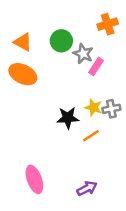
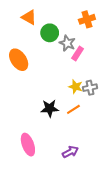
orange triangle: (23, 42) -> (29, 17), moved
orange ellipse: (23, 74) -> (19, 60), turned 30
black star: (68, 118) -> (50, 108), moved

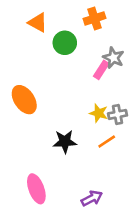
orange cross: (87, 19) -> (95, 18), moved
gray star: (67, 43) -> (113, 58), moved
orange ellipse: (19, 60) -> (24, 100), moved
orange line: (73, 109) -> (107, 142), moved

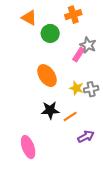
orange ellipse: (24, 100) -> (47, 76), moved
orange line: (107, 142) -> (70, 117), moved
purple arrow: (92, 198) -> (86, 137), moved

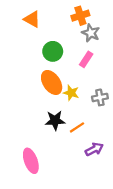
green circle: (50, 33) -> (53, 51), moved
gray star: (88, 45) -> (91, 33), moved
yellow star: (76, 88) -> (71, 93), moved

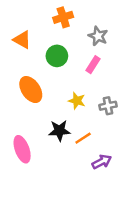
orange cross: (80, 16) -> (63, 17), moved
orange triangle: (32, 19) -> (22, 40), moved
orange ellipse: (52, 82) -> (31, 90), moved
pink ellipse: (31, 161) -> (22, 149), moved

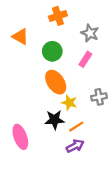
orange ellipse: (31, 90) -> (56, 82), moved
yellow star: (77, 101) -> (69, 103), moved
purple arrow: (102, 162) -> (75, 146), moved

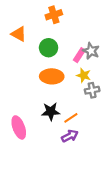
gray star: (90, 33) -> (91, 51), moved
orange ellipse: (56, 82) -> (52, 76), turned -55
yellow star: (69, 103) -> (84, 75), moved

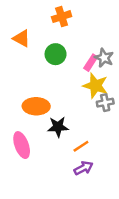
yellow star: (84, 75) -> (96, 86), size x1.5
orange ellipse: (52, 76) -> (36, 106), moved
orange line: (71, 118) -> (81, 146), moved
purple arrow: (70, 136) -> (83, 168), moved

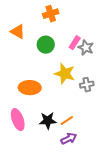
pink rectangle: (91, 63) -> (75, 43), moved
yellow star: (96, 86) -> (65, 74), moved
black star: (58, 127) -> (48, 121), moved

